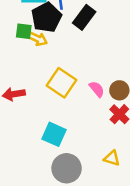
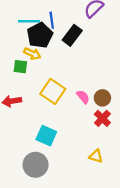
green square: (24, 31) -> (20, 67), moved
gray circle: (67, 168) -> (36, 165), moved

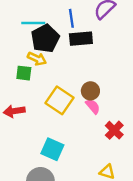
blue line: (52, 20) -> (71, 18), moved
black rectangle: (72, 35) -> (81, 39), turned 48
brown circle: (102, 98) -> (90, 91), moved

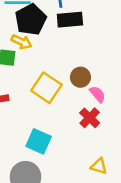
pink semicircle: (93, 106) -> (97, 94), moved
red cross: (114, 130) -> (90, 118), moved

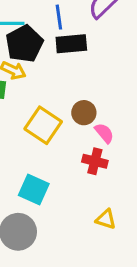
red cross: (90, 118) -> (95, 161), turned -30

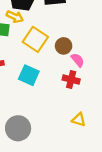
yellow square: (43, 125) -> (35, 39), moved
cyan square: (34, 189) -> (29, 75), moved

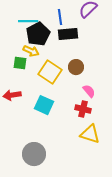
brown circle: (64, 46) -> (76, 67), moved
yellow triangle: (79, 120) -> (90, 134), moved, size x1.5

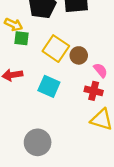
yellow arrow: (31, 51) -> (14, 25), moved
brown circle: (76, 67) -> (79, 55), moved

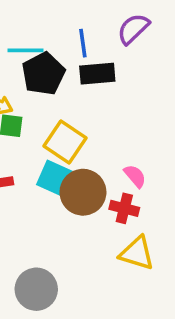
brown circle: (79, 55) -> (83, 192), moved, size x1.6
cyan square: (49, 86) -> (54, 178), moved

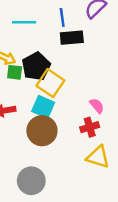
black pentagon: (43, 74) -> (36, 66), moved
brown circle: (83, 192) -> (42, 131), moved
red cross: (124, 208) -> (90, 127), turned -30

